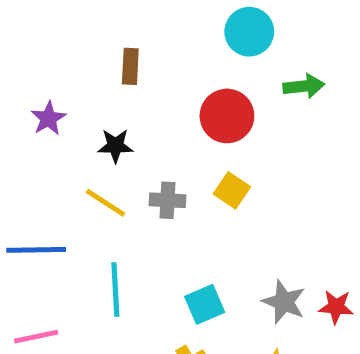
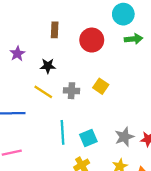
cyan circle: (249, 32) -> (123, 14), moved
red circle: (227, 116) -> (92, 40), moved
cyan line: (115, 289) -> (62, 132), moved
gray star: (284, 302) -> (124, 137), turned 30

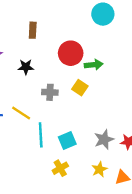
green arrow: (133, 39) -> (94, 65), moved
red circle: (92, 40) -> (71, 53), moved
yellow line: (43, 92) -> (21, 113), moved

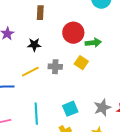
yellow line: (21, 113) -> (30, 72), moved, turned -60
cyan line: (41, 135) -> (36, 114), moved

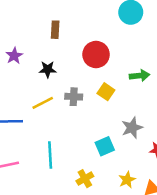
green arrow: (93, 43) -> (139, 76), moved
gray star: (102, 108) -> (132, 128), moved
cyan square: (70, 109) -> (105, 146), moved

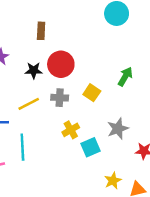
red circle: (96, 54) -> (61, 64), moved
green arrow: (139, 76) -> (125, 77), turned -54
cyan line: (50, 155) -> (22, 147), moved
yellow cross: (85, 179) -> (71, 130), moved

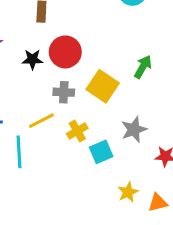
yellow square: (92, 93) -> (103, 86), size x1.5
yellow line: (29, 104) -> (41, 121), moved

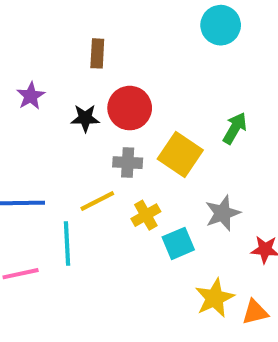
yellow star: (128, 192) -> (215, 298), size x1.4

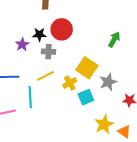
purple star: (31, 96) -> (22, 45), moved
yellow square: (180, 154) -> (87, 68), moved
gray cross: (128, 163) -> (48, 52), moved
orange triangle: (255, 312) -> (124, 131), turned 48

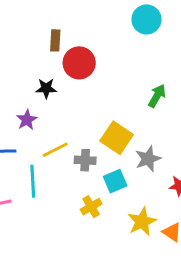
red circle: (62, 29) -> (79, 63), moved
purple star: (22, 45) -> (27, 120), moved
gray cross: (48, 52) -> (85, 160), moved
yellow cross: (70, 83) -> (91, 207), moved

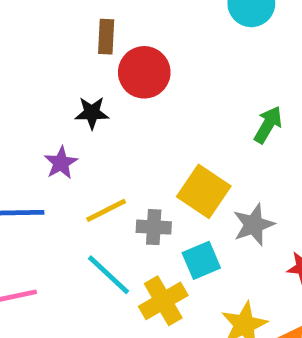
cyan line: (33, 181) -> (109, 275), moved, turned -44
yellow cross: (91, 207) -> (163, 301), size x1.4

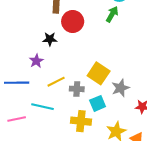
green arrow: (268, 125) -> (112, 14), moved
cyan line: (109, 275) -> (43, 107), moved, turned -30
yellow cross: (163, 301) -> (81, 121), turned 36

